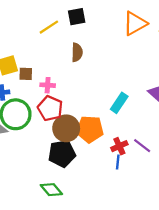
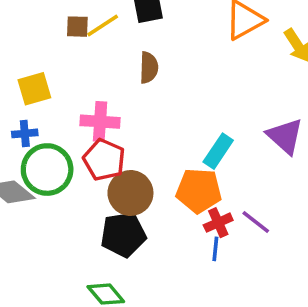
brown square: (26, 74) -> (77, 27), moved
pink cross: (48, 85) -> (100, 122), size x1.5
orange pentagon: (90, 129) -> (199, 191), moved

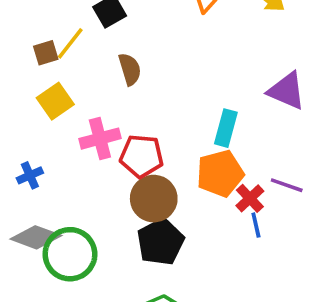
yellow square: (34, 89) -> (55, 101), moved
red pentagon: (104, 160) -> (142, 156), moved
green circle: (47, 170) -> (70, 254), moved

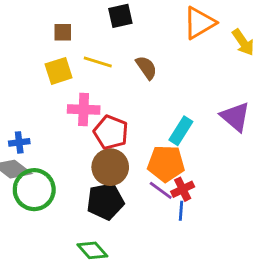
yellow line: (70, 43) -> (98, 62), moved, turned 52
brown semicircle: (130, 69) -> (146, 68), moved, turned -35
blue cross: (30, 175) -> (19, 142), moved
purple line: (287, 185) -> (161, 190), moved

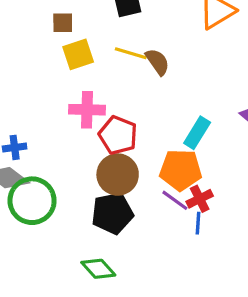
yellow line: (98, 62) -> (131, 53), moved
yellow square: (59, 71) -> (78, 54), moved

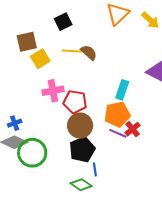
brown square: (63, 23) -> (27, 42), size x1.5
blue line: (198, 223) -> (95, 169), moved

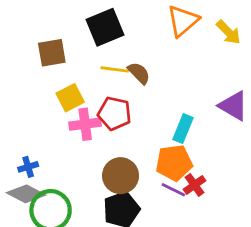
black square: (63, 22) -> (105, 27), size x1.5
yellow square: (40, 59) -> (70, 98), moved
red pentagon: (75, 102) -> (115, 113), moved

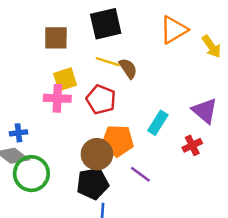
pink cross: (85, 124) -> (57, 98), moved
orange pentagon: (174, 163) -> (118, 141), moved
red cross: (195, 185) -> (192, 145), moved

